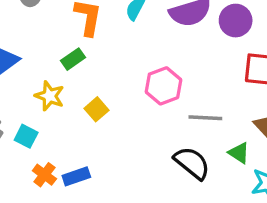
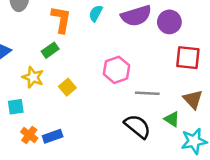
cyan square: (26, 136) -> (16, 107), turned -35

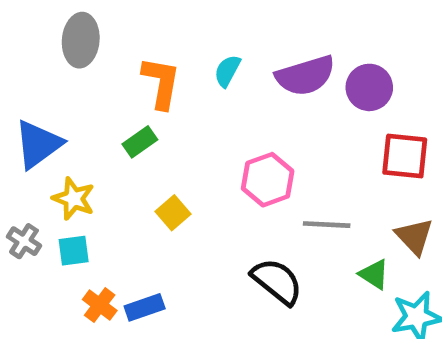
yellow star: (33, 77) -> (74, 199), moved
black semicircle: (137, 126) -> (277, 281), moved

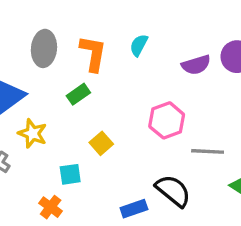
gray ellipse: (81, 40) -> (44, 48), moved
purple semicircle: (305, 76) -> (196, 65), moved, size x0.7
cyan square: (74, 251) -> (70, 174), moved
blue rectangle: (145, 307) -> (134, 209), moved

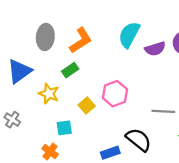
cyan semicircle: (139, 45) -> (129, 35), moved, size x1.6
orange L-shape: (93, 53) -> (81, 41), turned 48
pink hexagon: (167, 120) -> (115, 94), moved
yellow star: (33, 133) -> (49, 94), moved

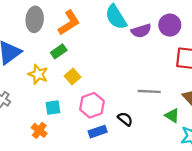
cyan semicircle: (129, 35) -> (116, 17), turned -60
pink hexagon: (115, 94) -> (92, 105), moved
yellow square: (87, 105) -> (72, 77), moved
black semicircle: (139, 140) -> (125, 119), size x0.6

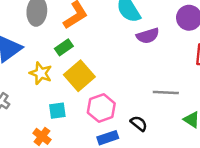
purple semicircle: (141, 31) -> (148, 36), moved
yellow square: (72, 77) -> (79, 76), size x1.6

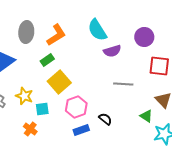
yellow star: (41, 73) -> (24, 96), moved
gray line: (166, 93) -> (123, 84), moved

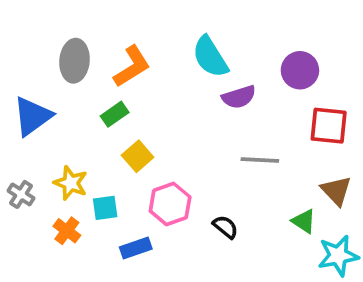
yellow square: (59, 82) -> (138, 156), size x0.7
orange cross: (30, 129) -> (67, 231), moved
blue rectangle: (81, 130) -> (136, 248), moved

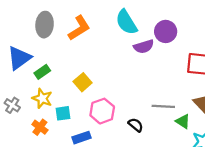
purple circle: (300, 70) -> (166, 31), moved
green rectangle: (115, 114) -> (42, 72), moved
gray line: (260, 160) -> (163, 106), moved

